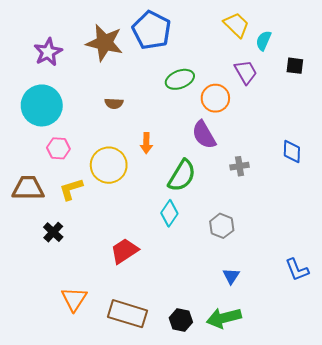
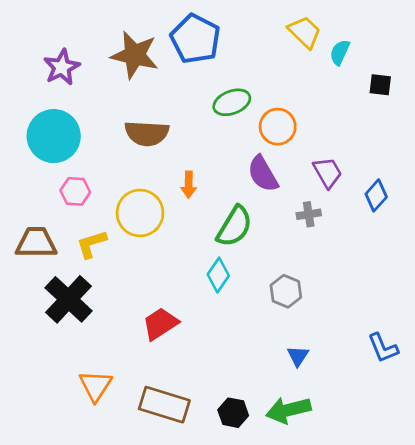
purple trapezoid: (246, 72) -> (328, 172), moved
brown semicircle: (114, 103) -> (147, 133), size x1.8
blue diamond: (292, 152) -> (376, 195), turned 40
black cross: (53, 232) -> (69, 299), size x1.8

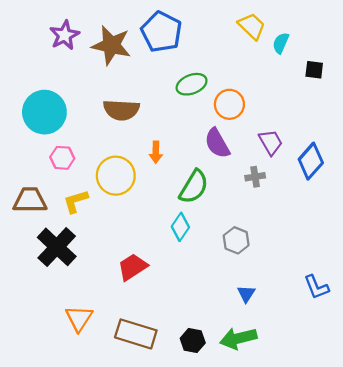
purple star: (62, 67) -> (64, 35), moved
blue diamond: (376, 195) -> (311, 161), size x1.4

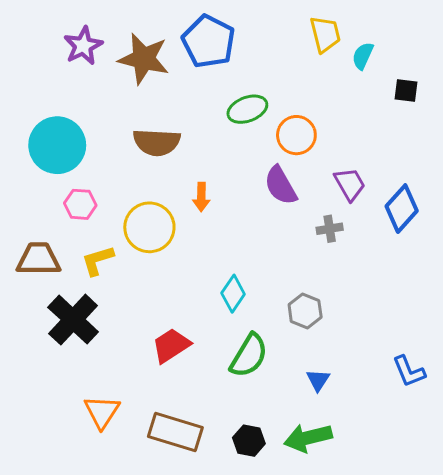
yellow trapezoid: (252, 26) -> (325, 34), turned 32
green semicircle: (194, 187) -> (249, 356), moved

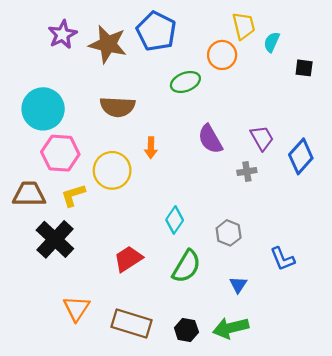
orange circle: (296, 135) -> (222, 55), moved
pink hexagon: (80, 204) -> (60, 153), size x1.6
blue L-shape: (409, 371) -> (282, 259), moved

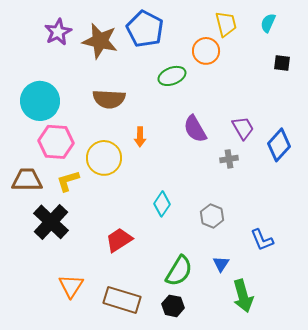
cyan semicircle: (272, 42) -> (268, 23), moved
green semicircle: (186, 266) -> (179, 271), moved
green arrow: (231, 328) -> (243, 296), moved, turned -92

